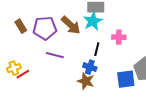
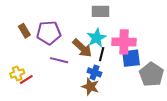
cyan star: (93, 21) -> (97, 38), moved
brown arrow: (71, 25) -> (82, 48), moved
pink cross: (119, 37) -> (124, 42), size x1.6
blue square: (126, 79) -> (131, 58), moved

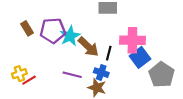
cyan star: (97, 38) -> (70, 36), moved
blue square: (131, 58) -> (140, 57), turned -30
purple line: (59, 60) -> (72, 75), moved

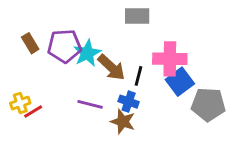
gray pentagon: (162, 75) -> (208, 104), turned -30

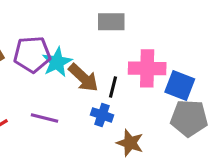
blue square: (180, 82) -> (180, 85), moved, turned -32
purple line: (90, 104) -> (45, 118), moved
brown star: (123, 122) -> (130, 143), moved

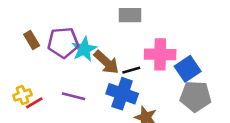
blue square: (180, 85) -> (188, 69), turned 35
black line: (113, 87) -> (131, 70), turned 60
blue cross: (102, 115) -> (122, 94), size x1.6

